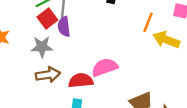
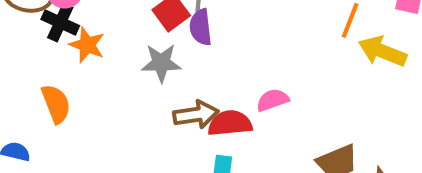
pink semicircle: (105, 67) -> (273, 100), size x0.7
brown arrow: (48, 75) -> (196, 115), moved

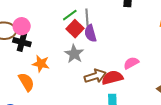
orange star: (87, 45) -> (41, 64), moved
gray star: (161, 63) -> (74, 54), turned -30

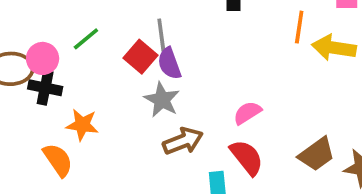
green line: (70, 15) -> (86, 39), moved
gray star: (74, 54) -> (162, 100), moved
red semicircle: (112, 78) -> (247, 157), moved, turned 70

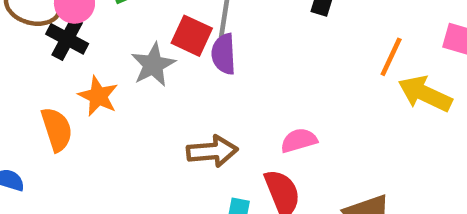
red square: (141, 57) -> (192, 36), turned -32
gray star: (162, 100) -> (153, 65), moved

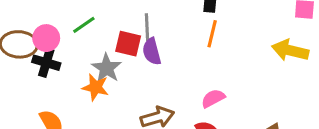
orange line: (391, 57) -> (212, 34), moved
orange star: (98, 96) -> (95, 87), moved

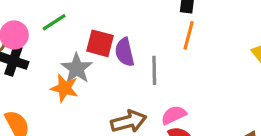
gray line: (147, 27) -> (154, 70), moved
pink semicircle: (213, 98) -> (174, 115), moved

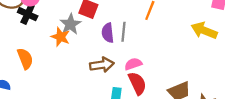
purple semicircle: (125, 52) -> (108, 33), moved

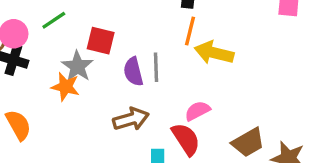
yellow arrow: (204, 31) -> (214, 53), moved
pink semicircle: (133, 64) -> (197, 111), moved

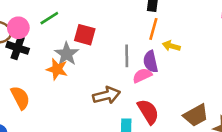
yellow arrow: (214, 53) -> (171, 46), size x0.6
purple semicircle: (133, 72) -> (151, 62), moved
pink semicircle: (197, 111) -> (142, 76), moved

